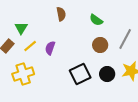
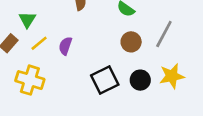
yellow cross: (23, 74) -> (30, 80), turned 35

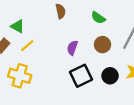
green triangle: (27, 20) -> (18, 26), turned -32
purple semicircle: (65, 46) -> (72, 48), moved

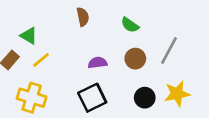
purple semicircle: (72, 48) -> (98, 63), turned 64
black square: (81, 76) -> (92, 98), moved

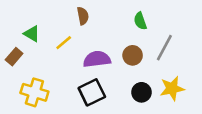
green semicircle: (130, 25) -> (140, 21), moved, turned 36
yellow line: (41, 60) -> (64, 43), moved
purple semicircle: (98, 63) -> (97, 59), size x1.5

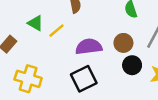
green triangle: (32, 34) -> (36, 23), moved
black circle: (141, 92) -> (132, 65), moved

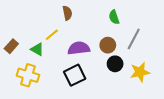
green triangle: (36, 23) -> (37, 49), moved

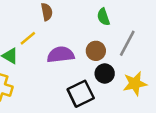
black square: (75, 75) -> (81, 94), moved

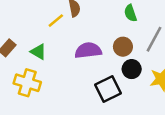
yellow line: (28, 38) -> (56, 21), moved

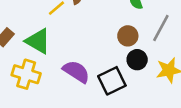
purple semicircle: (88, 50) -> (76, 72), moved, turned 40
green triangle: (38, 52) -> (38, 41), size x1.5

